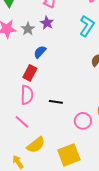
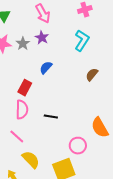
blue semicircle: (40, 52) -> (46, 68), moved
pink circle: (83, 121) -> (78, 146), moved
yellow semicircle: (36, 145) -> (31, 160), turned -96

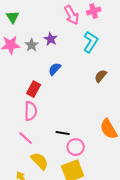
pink arrow: (43, 14) -> (72, 15), moved
black line: (51, 117) -> (63, 133), moved
pink circle: (78, 146) -> (76, 147), moved

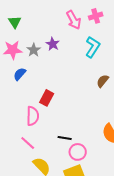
blue semicircle: (55, 69) -> (20, 74), moved
red rectangle: (34, 89) -> (47, 98), moved

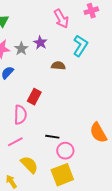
pink cross: (96, 16) -> (91, 11), moved
brown semicircle: (103, 81) -> (58, 66), moved, turned 56
pink line: (28, 143) -> (15, 142), turned -70

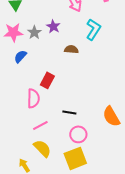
black line: (52, 137) -> (69, 112), moved
pink line: (15, 142) -> (40, 125), moved

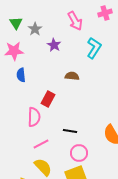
gray star: (34, 32) -> (35, 29), moved
brown semicircle: (71, 49) -> (72, 76), moved
blue semicircle: (20, 56) -> (21, 75), turned -48

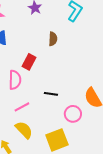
brown semicircle: (72, 76) -> (53, 39), turned 88
pink circle: (79, 153) -> (73, 114), moved

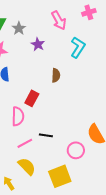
black line: (51, 94) -> (46, 135), moved

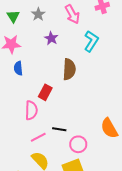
gray star: (19, 28) -> (38, 14), moved
brown semicircle: (56, 75) -> (69, 69), size x1.5
pink circle: (76, 150) -> (78, 144), moved

